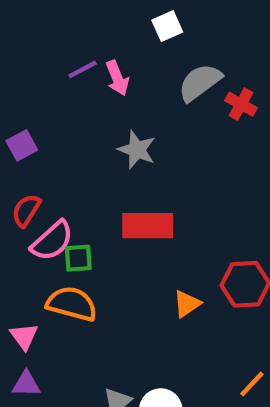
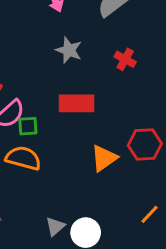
red cross: (241, 104) -> (125, 59), moved
orange triangle: (187, 304) -> (104, 158), size x1.4

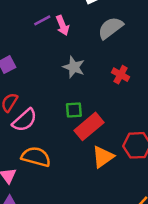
red rectangle: (76, 103) -> (89, 126), moved, turned -40
green square: (28, 126) -> (74, 110), moved

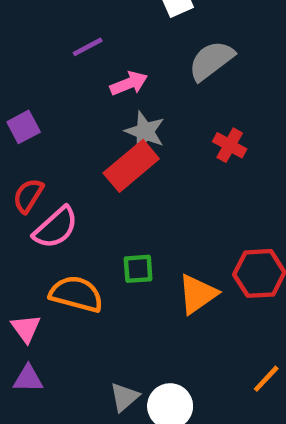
pink arrow: (62, 25) -> (129, 83), moved, turned -90
green square: (74, 110) -> (138, 269), moved
red rectangle: (89, 126) -> (131, 166), moved

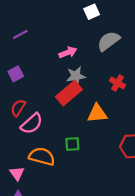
purple line: (88, 47) -> (20, 34), moved
gray star: (145, 131) -> (76, 76), turned -30
orange triangle: (198, 294) -> (97, 113), moved, turned 30

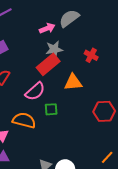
gray semicircle: (109, 41) -> (69, 18), moved
pink semicircle: (32, 124) -> (35, 91), moved

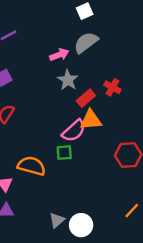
gray star: (54, 49) -> (68, 80), turned -30
red rectangle: (48, 64) -> (86, 98), moved, size x0.7
pink semicircle: (35, 91) -> (74, 131), moved

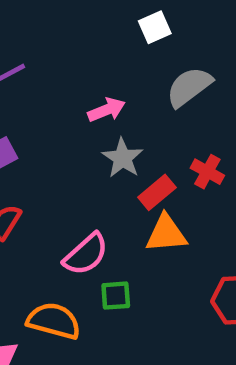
gray semicircle: (86, 43) -> (189, 87), moved
pink semicircle: (74, 131) -> (86, 254), moved

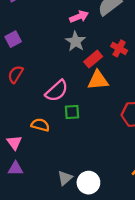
pink arrow: (107, 110) -> (79, 17), moved
orange semicircle: (54, 321) -> (40, 125), size x0.7

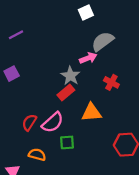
pink arrow: (79, 17) -> (88, 58), moved
red rectangle: (93, 59) -> (66, 92), moved
red semicircle: (16, 74) -> (29, 122), moved

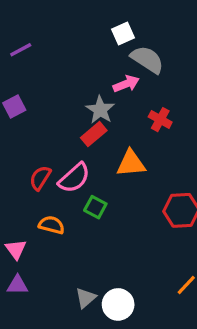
white square: (86, 12) -> (123, 34), moved
gray semicircle: (103, 41) -> (147, 59), turned 70
green square: (67, 142) -> (95, 207), turned 32

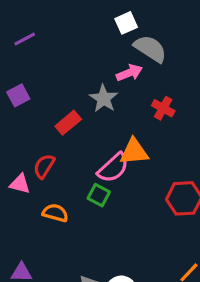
red rectangle: (94, 134) -> (68, 123), moved
pink semicircle: (74, 178) -> (113, 168), moved
pink triangle: (16, 249) -> (20, 184), moved, turned -40

